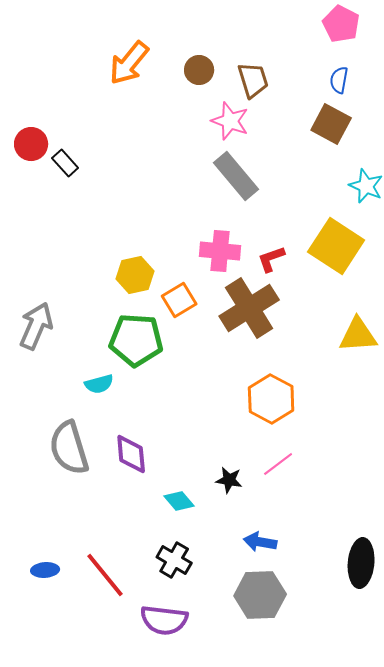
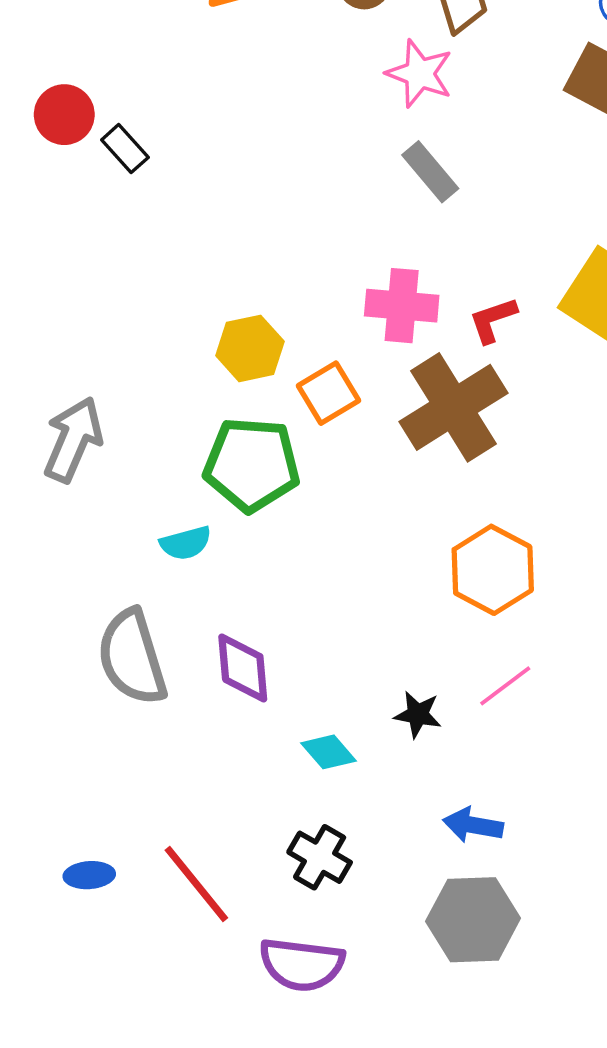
gray rectangle: (236, 176) -> (430, 172), size x0.7

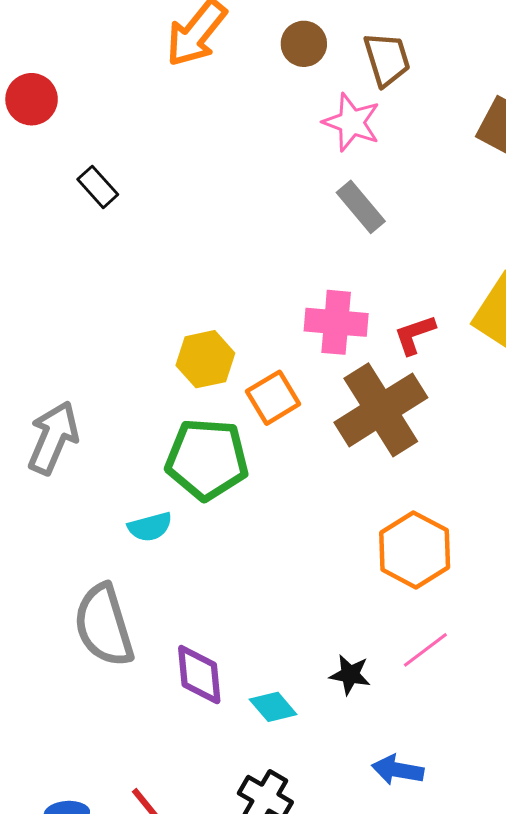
red circle: (64, 115) -> (32, 99), moved
purple diamond: (243, 668) -> (199, 675), moved

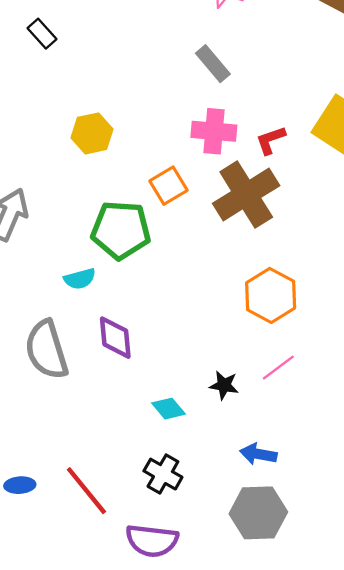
gray rectangle: (361, 207) -> (213, 64), moved
yellow hexagon: (205, 359) -> (92, 133), moved
purple diamond: (199, 675) -> (115, 338), moved

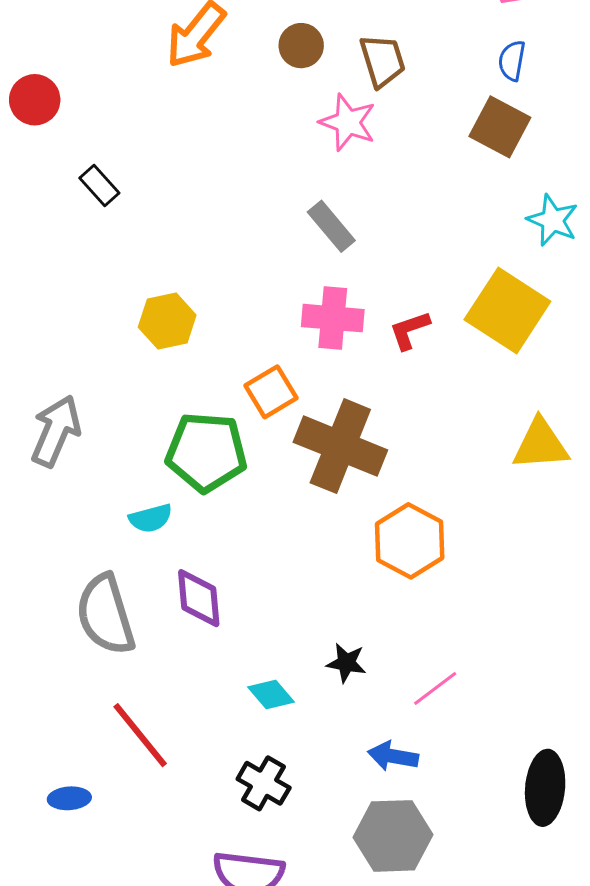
brown cross: (246, 194) -> (340, 446), moved, turned -36
pink line: (278, 368) -> (435, 688), moved
red line: (86, 491) -> (140, 735), moved

